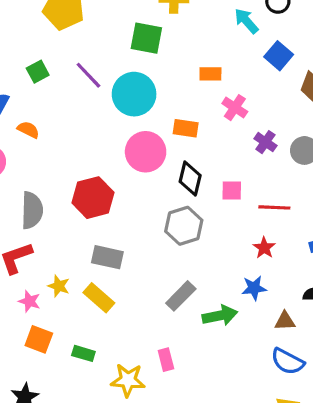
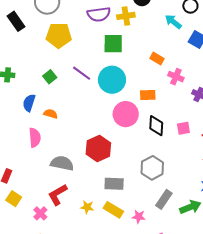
orange rectangle: (210, 74) -> (157, 58), turned 40
gray semicircle: (32, 210) -> (62, 163), turned -70
gray hexagon: (184, 226) -> (152, 168), moved
pink star: (29, 301) -> (139, 217), moved

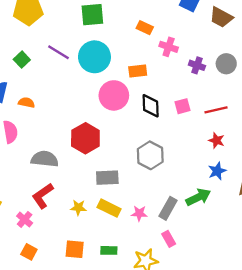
gray rectangle: (164, 199) -> (168, 208), moved

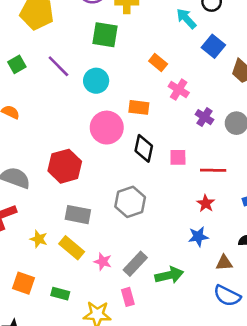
cyan circle: (94, 57) -> (96, 81), size x0.7
green arrow: (198, 197) -> (169, 275), moved

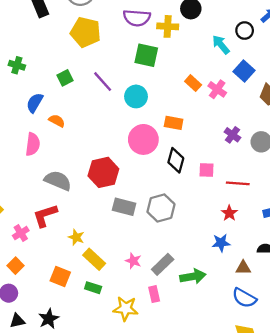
pink cross: (179, 90) -> (217, 89), moved
gray rectangle: (78, 215) -> (124, 207), moved
yellow rectangle: (72, 248) -> (94, 259), moved

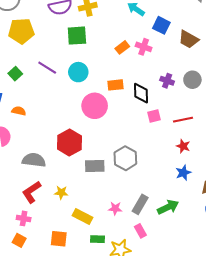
orange rectangle: (193, 83) -> (122, 47), turned -64
black diamond: (176, 160) -> (141, 93), moved
pink cross: (21, 233) -> (24, 218), moved, turned -32
yellow star: (76, 237) -> (61, 192), moved
green rectangle: (93, 288) -> (97, 239), moved

